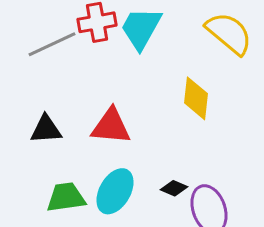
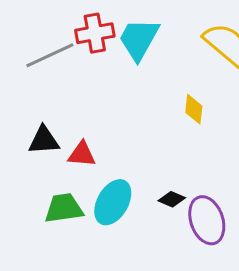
yellow diamond: (196, 98) -> (194, 109), size x0.7
red triangle: (111, 126) -> (82, 154), moved, size x0.7

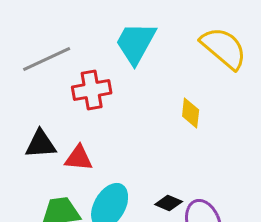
red cross: (95, 33) -> (92, 90), moved

